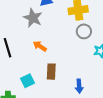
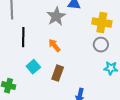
cyan square: (27, 81) -> (33, 67), moved, turned -32

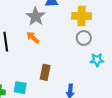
orange arrow: (54, 45) -> (33, 37), moved
cyan square: (33, 67) -> (20, 88), moved, turned -32

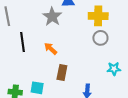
orange arrow: (33, 37) -> (51, 49), moved
cyan star: (97, 60) -> (114, 69), moved

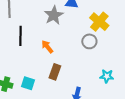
yellow cross: (98, 16) -> (99, 22), turned 30
gray circle: (100, 38) -> (89, 41), moved

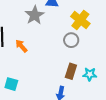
orange arrow: (47, 47) -> (21, 46), moved
brown rectangle: (55, 72) -> (71, 71), moved

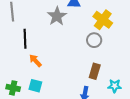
orange arrow: (21, 46) -> (35, 61), moved
cyan star: (90, 74) -> (115, 86), moved

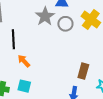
gray circle: (94, 40) -> (65, 24), moved

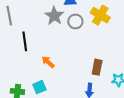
orange arrow: (24, 61) -> (48, 62), moved
cyan square: (24, 86) -> (39, 87), turned -32

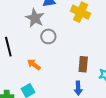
gray circle: (75, 21) -> (48, 36), moved

